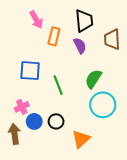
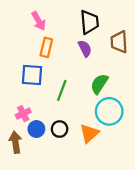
orange rectangle: (54, 36) -> (46, 47), moved
green line: (58, 85) -> (62, 90), turned 42
orange triangle: (81, 139) -> (89, 133), moved

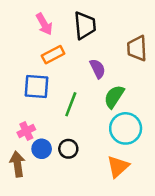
black trapezoid: (89, 22) -> (85, 25), moved
orange rectangle: (46, 47) -> (53, 55), turned 48
purple semicircle: (85, 49) -> (98, 69), moved
orange triangle: (89, 133) -> (118, 167), moved

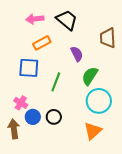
pink arrow: (44, 24) -> (35, 19), turned 114
black trapezoid: (85, 25) -> (67, 20), turned -45
pink cross: (26, 131) -> (21, 103), turned -32

